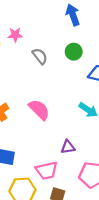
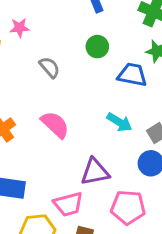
gray semicircle: (40, 56) -> (49, 67), moved
purple triangle: (68, 147) -> (95, 172), size x1.5

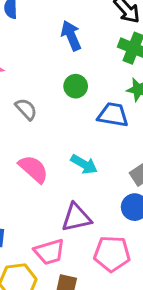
cyan arrow: (119, 122) -> (84, 164), moved

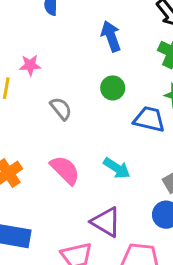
purple triangle: (76, 218) -> (106, 222), turned 40

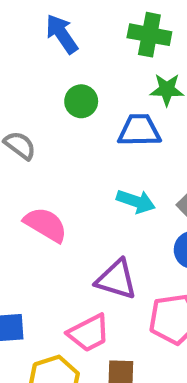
cyan arrow: (117, 168) -> (136, 201), moved

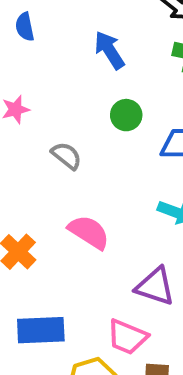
pink trapezoid: (89, 333) -> (127, 337), turned 48

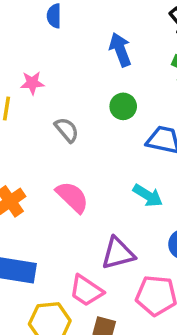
purple triangle: (155, 286) -> (118, 253), turned -45

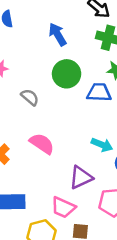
green circle: (123, 106) -> (67, 74), size x1.5
cyan arrow: (148, 196) -> (102, 145), moved

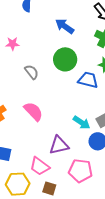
blue arrow: (58, 34) -> (65, 26), turned -36

